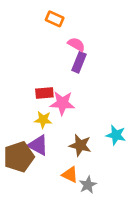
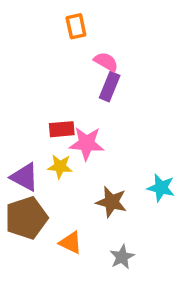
orange rectangle: (55, 19) -> (76, 26), turned 54
purple triangle: (38, 145) -> (24, 177), moved
orange triangle: (70, 175) -> (71, 243), moved

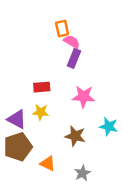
orange rectangle: (76, 26) -> (62, 29), moved
pink star: (87, 143) -> (84, 97), moved

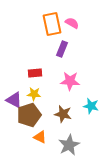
orange rectangle: (62, 29) -> (52, 24), size x1.6
pink semicircle: (72, 42) -> (72, 23), moved
brown pentagon: (18, 147) -> (29, 115), moved
gray star: (82, 173) -> (69, 145), size x1.5

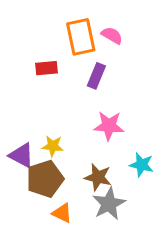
red rectangle: (35, 73) -> (46, 68), moved
gray star: (69, 145) -> (109, 204), moved

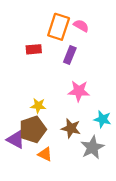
orange rectangle: (81, 37) -> (59, 27), turned 30
purple triangle: (22, 155) -> (16, 140), moved
gray star: (109, 204) -> (92, 147), moved

